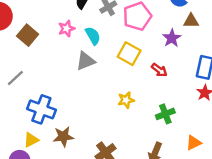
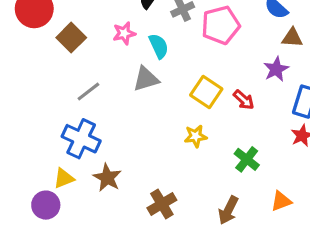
purple star: (172, 38) -> (276, 69), moved
yellow square: (129, 54) -> (206, 92), moved
gray line: (15, 78) -> (88, 92), moved
green cross: (165, 114) -> (247, 159), turned -36
brown star: (63, 137) -> (107, 178), turned 30

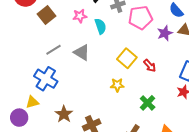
purple star: (276, 69) -> (165, 33), moved
gray triangle: (146, 79) -> (82, 52), moved, turned 42
brown star: (107, 178) -> (64, 114), moved

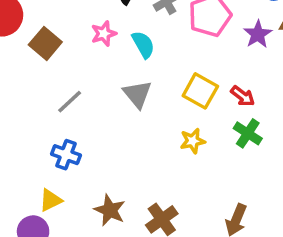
gray triangle: (82, 52) -> (137, 94), moved, turned 30
blue cross: (46, 79) -> (66, 155), size x0.7
green cross: (148, 103) -> (248, 133), moved

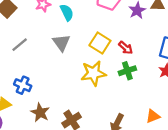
green cross: (248, 133) -> (127, 71), turned 35
yellow star: (193, 141) -> (93, 73), size x1.6
blue cross: (66, 155) -> (23, 85), moved

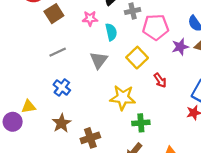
yellow square: (100, 43) -> (137, 58), moved
green cross: (127, 71) -> (141, 123), moved
blue cross: (23, 85) -> (62, 87), moved

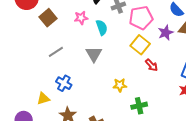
yellow square: (137, 58) -> (140, 45), moved
yellow star: (123, 98) -> (120, 85), size x0.6
yellow triangle: (29, 107) -> (43, 99), moved

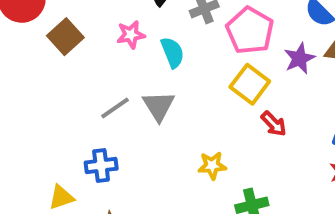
pink pentagon: (141, 18) -> (250, 31), turned -30
gray line: (56, 52) -> (115, 108), moved
blue cross: (64, 83) -> (101, 166), turned -35

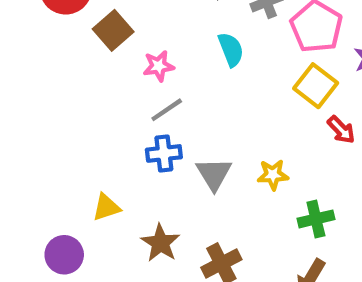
pink star: (131, 35) -> (159, 66), moved
gray triangle: (159, 106) -> (214, 174), moved
blue cross: (101, 166) -> (164, 153), moved

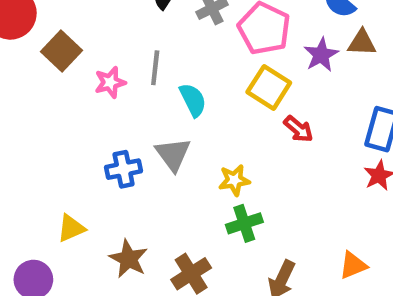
cyan semicircle: (231, 50) -> (193, 100), moved
gray line: (167, 110) -> (155, 68), moved, turned -44
gray triangle: (214, 174) -> (173, 154), moved
green cross: (316, 219) -> (244, 223), moved

